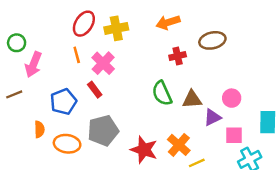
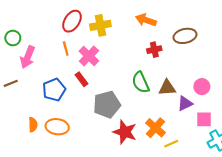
orange arrow: (168, 22) -> (146, 20), turned 36
orange semicircle: (39, 129) -> (33, 125), moved
gray pentagon: (103, 131) -> (107, 105), moved

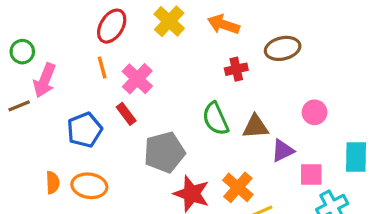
yellow cross: (100, 25) -> (169, 21), moved, turned -36
brown line: (11, 83) -> (19, 106), moved
pink circle: (202, 87) -> (315, 112), moved

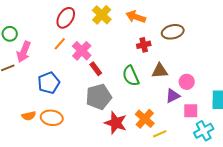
orange line: (102, 68) -> (60, 44), turned 56
pink circle: (315, 112) -> (187, 82), moved
red rectangle: (126, 114) -> (96, 69), moved
brown triangle: (255, 127) -> (160, 71), moved
orange semicircle: (53, 183) -> (29, 116), turned 80

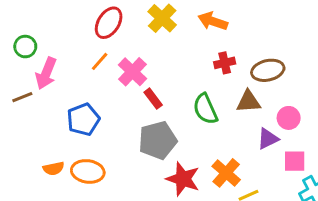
brown ellipse: (173, 32) -> (268, 70), moved

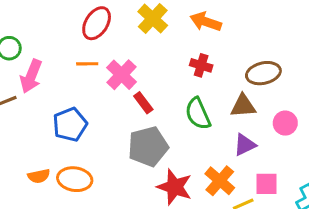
orange line: (100, 61) -> (87, 64), turned 48
red cross: (225, 63) -> (201, 65), moved, turned 30
purple triangle: (268, 139) -> (245, 145), moved
pink square: (295, 161) -> (267, 184), moved

